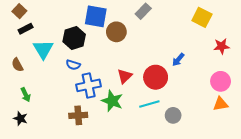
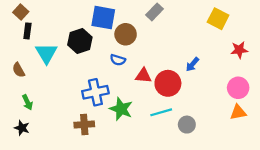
black rectangle: (26, 29) -> (27, 31), turned -56
blue semicircle: (73, 65) -> (118, 60), moved
red triangle: (125, 76) -> (143, 76), moved, turned 49

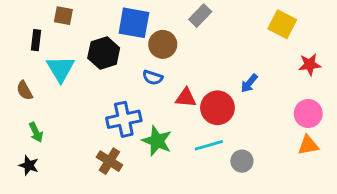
brown square: (21, 12) -> (63, 16), moved, turned -32
brown cross: (84, 125) -> (109, 161), turned 36

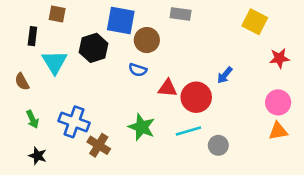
gray rectangle: (200, 16) -> (181, 14), turned 54
blue cross: (124, 119) -> (74, 122), moved, turned 32
black star: (29, 165) -> (38, 156), moved

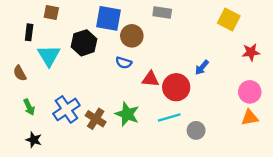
blue cross: (74, 122) -> (66, 109), turned 36
brown cross: (99, 145) -> (96, 119), moved

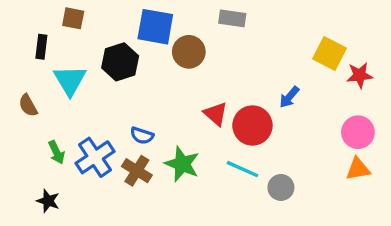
yellow square: (229, 20) -> (329, 53), moved
blue semicircle: (124, 63) -> (142, 136), moved
red triangle: (151, 79) -> (216, 114), turned 36
green arrow: (29, 107) -> (56, 152), moved
cyan line: (169, 118) -> (242, 169), turned 40

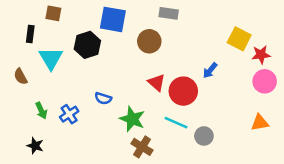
brown circle: (189, 52) -> (149, 41), moved
pink circle: (358, 132) -> (265, 81), moved
blue cross: (95, 157) -> (69, 114), size x0.7
brown cross: (137, 171) -> (142, 147), moved

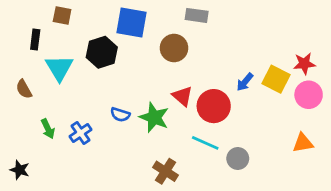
yellow square: (239, 39) -> (276, 79), moved
green star: (132, 119) -> (154, 117), moved
black star: (35, 146) -> (20, 170), moved

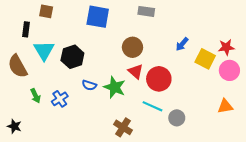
brown circle: (174, 48) -> (132, 47), moved
black hexagon: (102, 52) -> (72, 57), moved
blue arrow: (245, 82) -> (182, 44), moved
brown semicircle: (24, 89) -> (18, 66), size x1.6

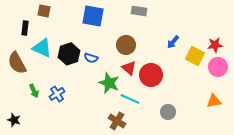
cyan triangle: (44, 50) -> (42, 48), turned -35
blue semicircle: (89, 85) -> (91, 58), moved
cyan line: (153, 106) -> (130, 99), moved

